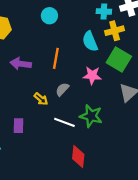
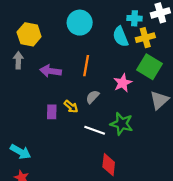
cyan circle: (49, 16) -> (80, 23), size x1.5
cyan semicircle: (90, 41) -> (121, 37), moved
pink star: (92, 75) -> (123, 83), turned -30
purple rectangle: (19, 126) -> (52, 112), moved

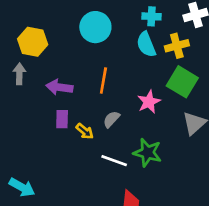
cyan cross: (135, 18) -> (151, 16), moved
purple rectangle: (52, 112) -> (62, 119), moved

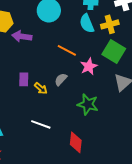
orange line: (103, 80) -> (67, 50), moved, turned -72
purple arrow: (59, 87) -> (22, 36), moved
white line: (114, 161) -> (41, 124), moved

